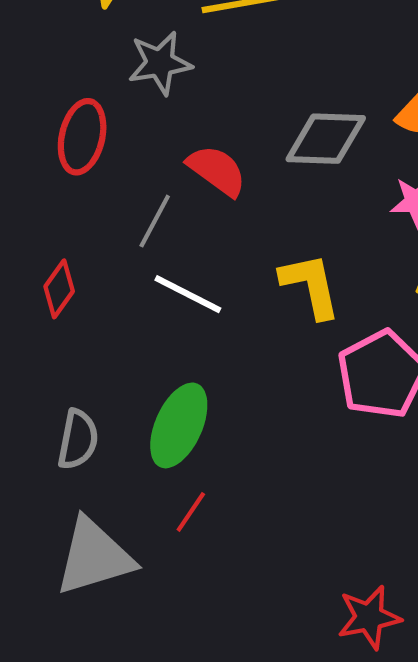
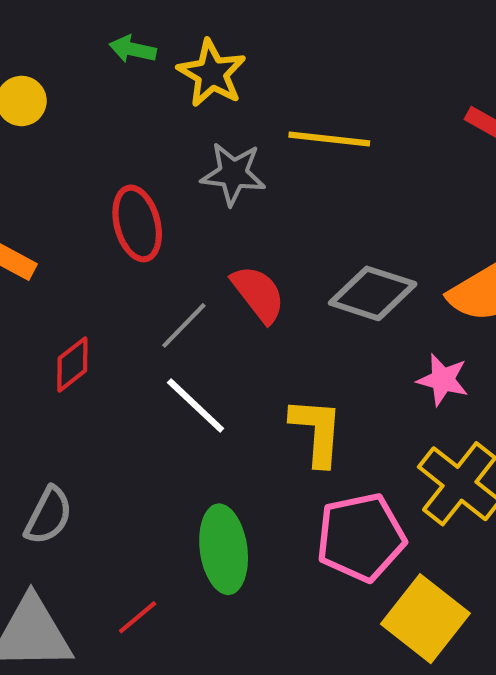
red ellipse: (82, 137) -> (137, 223), turned -44
green ellipse: (179, 425) -> (224, 549), moved, turned -48

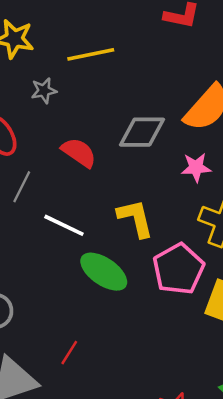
gray star: (233, 174) -> (44, 91), size x0.7
gray line: (184, 325) -> (22, 187), moved
green ellipse: (224, 549) -> (104, 272), moved, turned -30

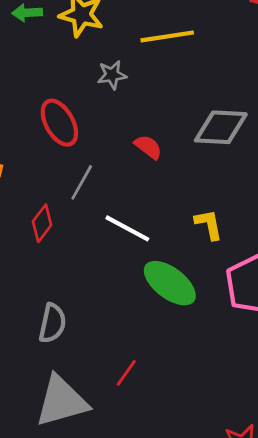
red semicircle: (79, 153) -> (148, 147), size x0.7
yellow L-shape: (135, 218) -> (209, 224), size x0.7

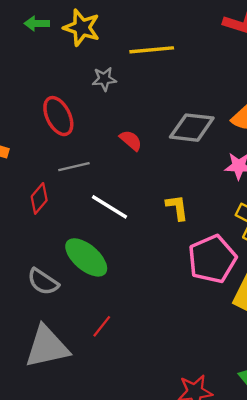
gray line: (82, 182) -> (74, 167), turned 44
green ellipse: (170, 283) -> (86, 257), moved
gray semicircle: (52, 323) -> (43, 282), turned 108

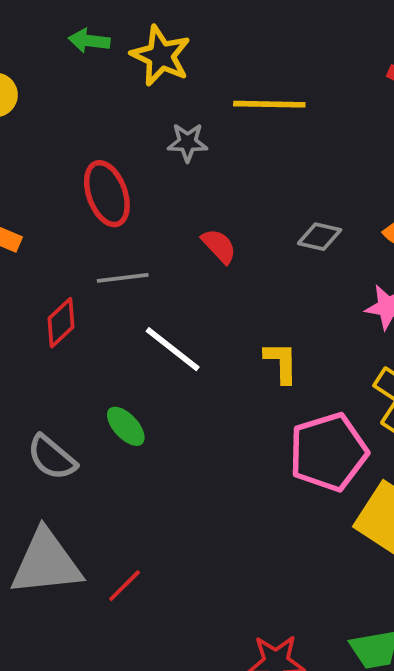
gray diamond: (192, 128) -> (320, 237), size x0.6
green ellipse: (86, 257) -> (126, 426), size x0.6
red line: (102, 326) -> (125, 586), moved

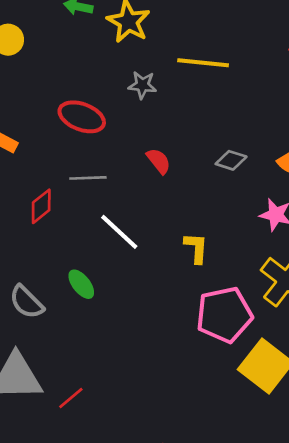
red ellipse: (107, 194) -> (82, 117), turned -54

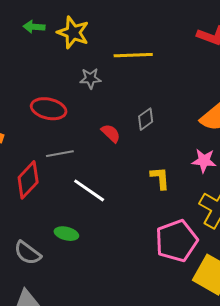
gray diamond: (231, 160) -> (146, 119), moved, turned -45
red diamond: (41, 206) -> (28, 180), size x1.4
yellow L-shape: (196, 248) -> (160, 178), moved
green ellipse: (81, 284) -> (66, 234), turned -30

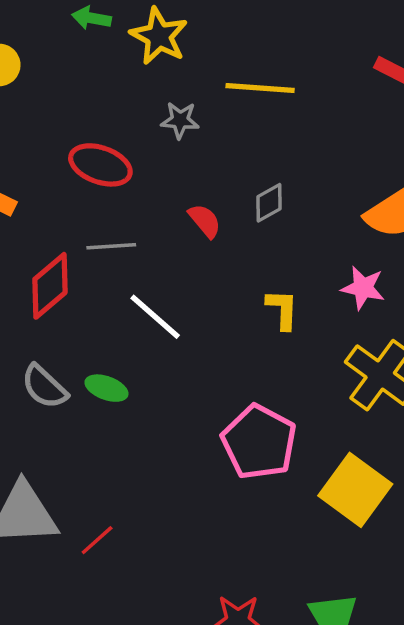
pink pentagon: (176, 241) -> (259, 442), moved, turned -30
gray semicircle: (28, 253) -> (44, 387), moved

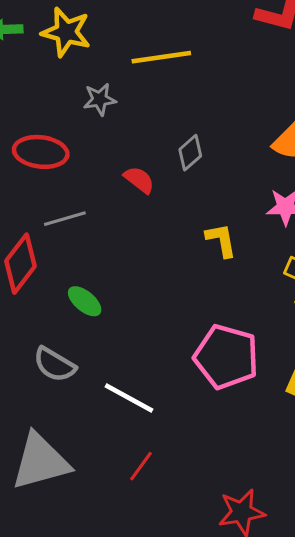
white line: (155, 317) -> (129, 398), moved
gray semicircle: (44, 387) -> (55, 365), moved
green ellipse: (106, 388) -> (85, 301), moved, turned 32
red line: (97, 540) -> (141, 466), moved

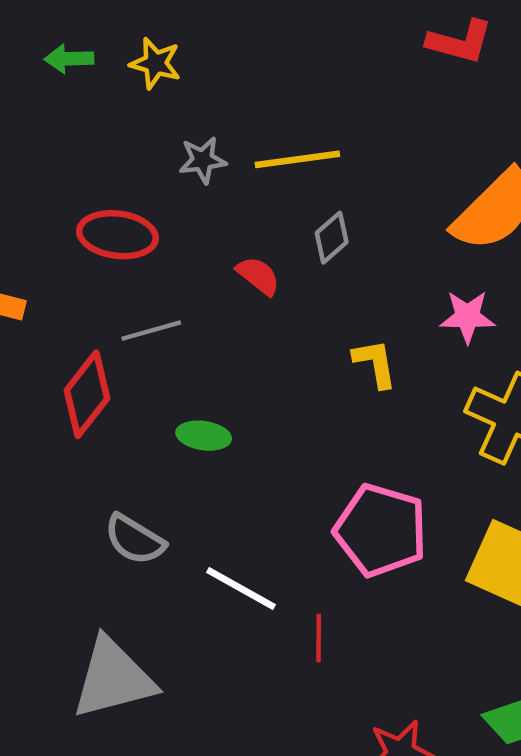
yellow star: (66, 32) -> (155, 63), size x0.7
yellow line: (161, 57) -> (297, 159), moved
green ellipse: (85, 301) -> (204, 436), moved, turned -32
red line: (141, 466) -> (319, 638), moved, turned -36

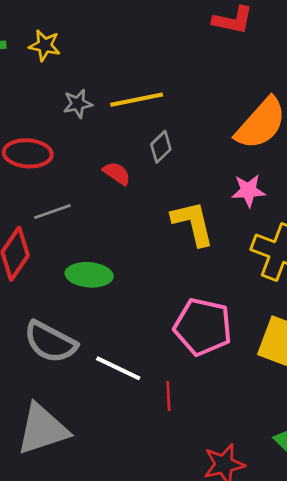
yellow L-shape: (375, 363) -> (193, 223), size x1.5
green ellipse: (204, 436) -> (89, 275), size x1.4
gray semicircle: (135, 540) -> (50, 342), size x1.4

